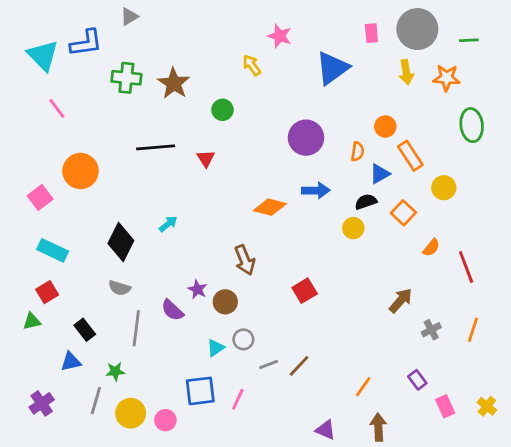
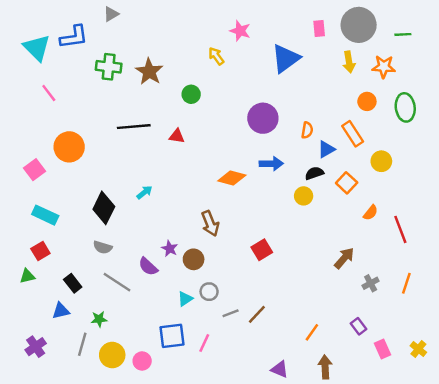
orange circle: (385, 126) -> (367, 101), moved
red triangle: (206, 158) -> (177, 136), turned -49
gray line: (136, 328) -> (117, 282), turned -64

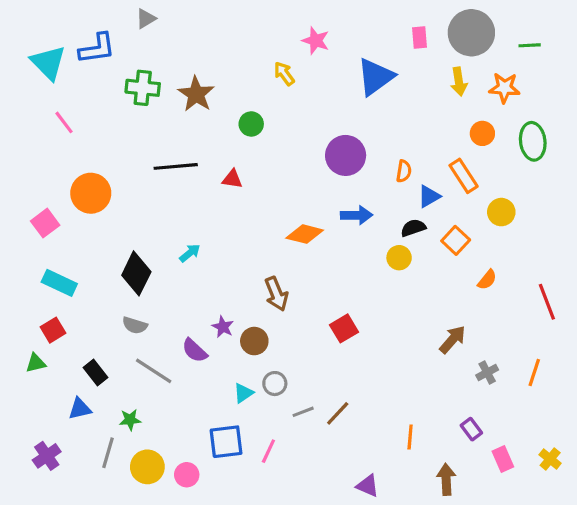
red line: (400, 229) -> (547, 302), moved
orange line: (312, 332) -> (410, 437), turned -30
brown arrow: (325, 367) -> (446, 479), moved

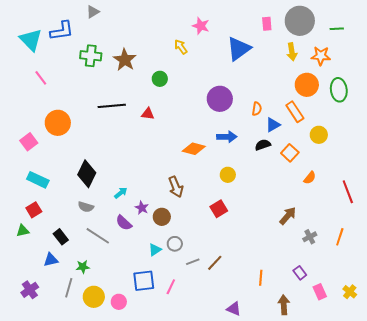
orange circle: (482, 133) -> (307, 85), size x1.5
cyan arrow: (190, 253) -> (121, 193), moved
yellow circle: (399, 258) -> (228, 175), moved

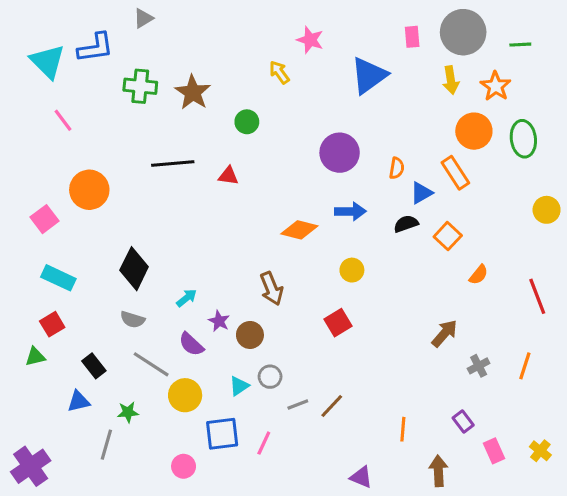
orange star: (321, 56) -> (496, 86), turned 30
yellow circle: (319, 135) -> (547, 210), moved
purple cross: (30, 290) -> (31, 466), moved, size x1.4
yellow circle: (94, 297) -> (185, 395), moved

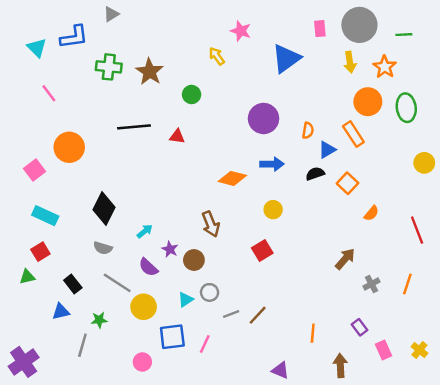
cyan triangle: (48, 62) -> (37, 48), size x0.7

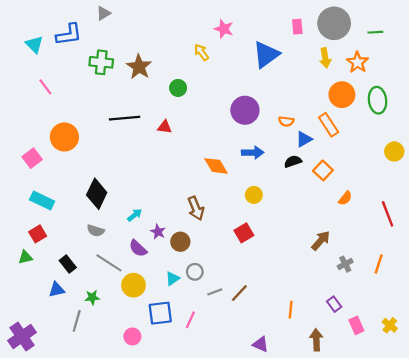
orange semicircle: (308, 130) -> (286, 121), turned 88
orange diamond: (232, 178) -> (216, 166), turned 45

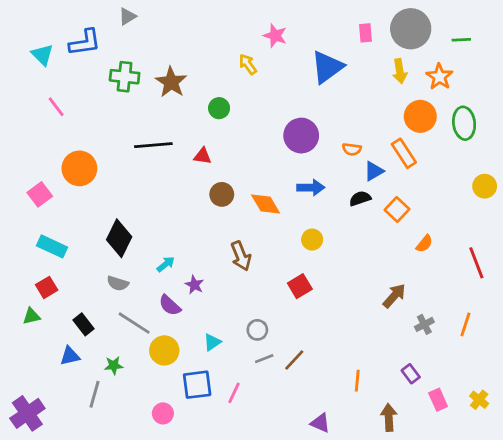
brown circle: (180, 242) -> (222, 194), moved
gray circle: (195, 272) -> (257, 330), moved

